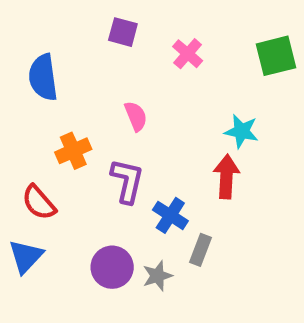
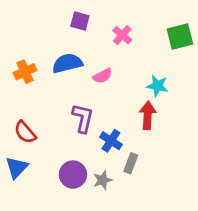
blue semicircle: (43, 77) -> (67, 63), moved, turned 84
pink semicircle: (136, 116) -> (103, 76), moved, turned 84
orange cross: (73, 151) -> (25, 72), moved

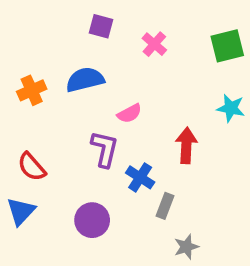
pink semicircle: (103, 76) -> (129, 113), moved
cyan star: (157, 86) -> (231, 108), moved
gray star: (103, 180) -> (186, 247), moved

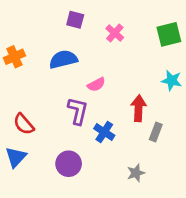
orange cross: (32, 90) -> (14, 57), moved
gray rectangle: (165, 206) -> (156, 132), moved
gray star: (186, 247) -> (136, 173), moved

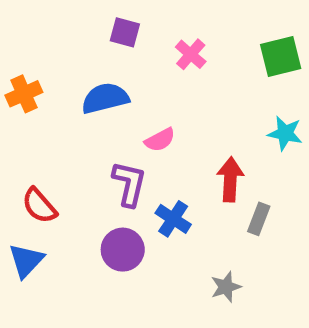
purple circle: (69, 164) -> (123, 250), moved

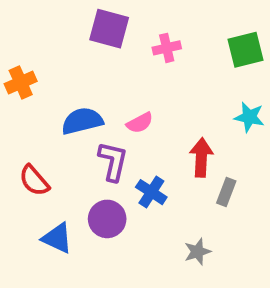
purple square: (125, 32) -> (109, 29), size x1.5
pink cross: (191, 54) -> (167, 48), turned 36
blue semicircle: (105, 98) -> (82, 121), moved
blue triangle: (26, 261) -> (57, 238), moved, turned -48

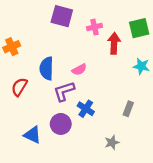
blue semicircle: (82, 121) -> (47, 68), turned -75
red arrow: (201, 157) -> (114, 43), moved
purple L-shape: (113, 161) -> (64, 91), turned -120
red semicircle: (34, 181) -> (19, 87), moved, turned 72

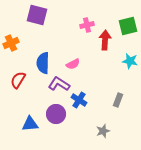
purple square: (62, 16) -> (37, 15), moved
purple L-shape: (64, 91) -> (59, 84), turned 50
blue triangle: (32, 135) -> (30, 124), turned -30

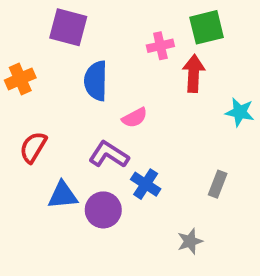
green square: (128, 26) -> (207, 27), moved
blue semicircle: (43, 63) -> (96, 81), moved
blue triangle: (30, 124) -> (63, 195), moved

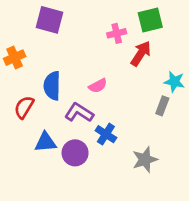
red arrow: (194, 73) -> (141, 53), turned 30
blue semicircle: (96, 81) -> (52, 86), moved
gray rectangle: (218, 184) -> (162, 106), moved
gray star: (190, 241) -> (145, 160), moved, size x1.4

